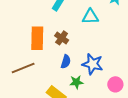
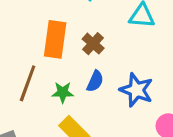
brown line: (23, 68) -> (28, 83), turned -55
green star: (76, 82) -> (63, 92), moved

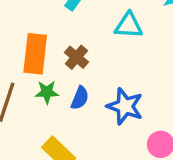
green star: (63, 92) -> (47, 92), moved

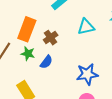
cyan triangle: (129, 26) -> (86, 27), turned -30
blue star: (125, 106) -> (87, 74), moved, turned 30

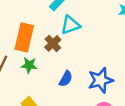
cyan triangle: (86, 27) -> (70, 25), moved
blue semicircle: (46, 62) -> (66, 79), moved

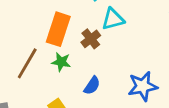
blue semicircle: (66, 79) -> (92, 86), moved

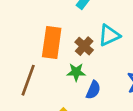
cyan triangle: (113, 19) -> (109, 35), moved
green star: (61, 62) -> (76, 72), moved

